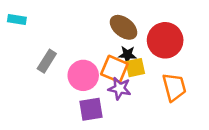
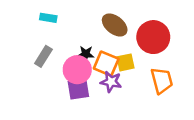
cyan rectangle: (17, 19) -> (48, 18), moved
black star: (127, 55) -> (86, 54), moved
purple square: (91, 109) -> (78, 89), moved

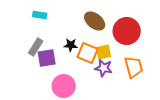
pink circle: (77, 70) -> (64, 86), moved
purple star: (111, 82) -> (104, 68), moved
purple square: (78, 89) -> (47, 58), moved

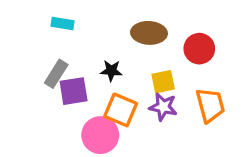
brown ellipse: (95, 21) -> (149, 33), turned -35
red circle: (127, 31) -> (199, 49), size x0.7
orange square: (88, 53) -> (121, 110), moved

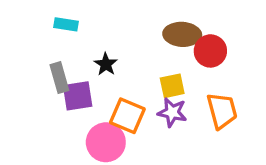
brown ellipse: (149, 33) -> (182, 34), moved
black star: (111, 71) -> (106, 64), moved, turned 30
gray rectangle: (56, 74) -> (59, 78), turned -48

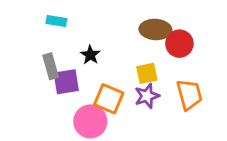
purple star: (172, 112) -> (147, 96), turned -30

